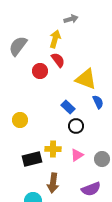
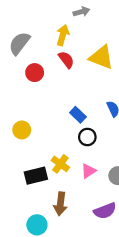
red circle: (40, 71) -> (35, 73), moved
yellow triangle: (86, 79) -> (101, 57), moved
yellow cross: (53, 149) -> (60, 164), turned 35

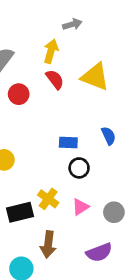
blue rectangle: (78, 115) -> (68, 142), turned -42

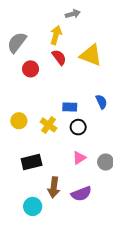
yellow cross: (48, 199) -> (49, 125), moved
purple semicircle: (99, 252) -> (81, 194), moved

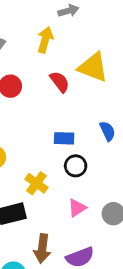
red semicircle: (59, 57) -> (60, 82), moved
yellow cross: (49, 125) -> (36, 183), moved

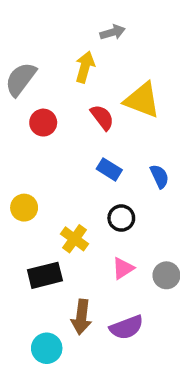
blue rectangle: (64, 138) -> (109, 169), moved, turned 30

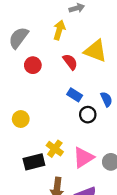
black circle: (121, 218) -> (88, 115), moved
yellow cross: (74, 239) -> (55, 149), moved
pink triangle: (123, 268) -> (83, 157), size x1.5

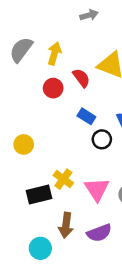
yellow arrow: (59, 30) -> (54, 53), moved
red circle: (33, 65) -> (53, 88), moved
pink triangle: (83, 157) -> (97, 189), turned -30

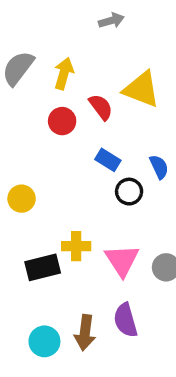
yellow cross: (63, 179) -> (76, 246), turned -36
brown arrow: (66, 225) -> (85, 333), moved
purple semicircle: (99, 233) -> (126, 320), turned 95

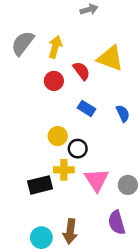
black circle: (129, 192) -> (78, 149), moved
yellow circle: (22, 199) -> (58, 136), moved
purple semicircle: (126, 320) -> (117, 223), moved

